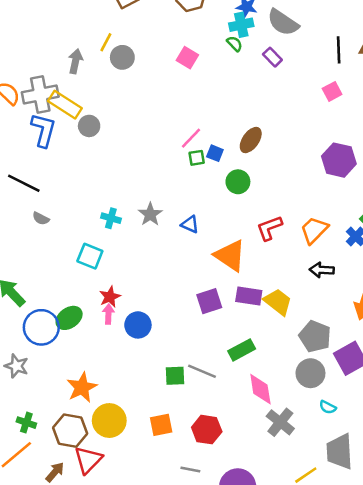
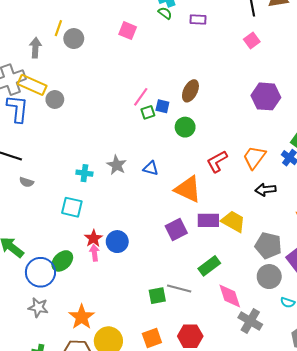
purple rectangle: (272, 57) -> (198, 20), turned -35
blue circle: (138, 325) -> (117, 242), moved
gray star: (16, 366) -> (38, 307), moved

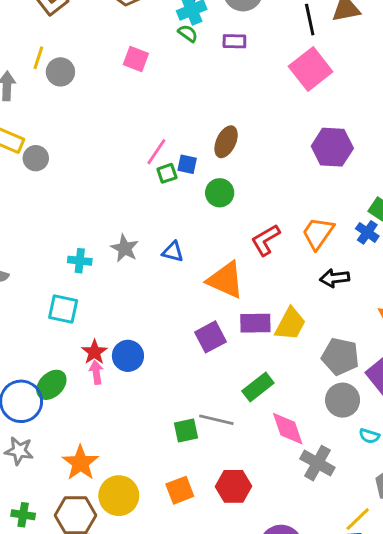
pink square: (252, 40) -> (311, 69), size x1.8
yellow trapezoid: (233, 222) -> (290, 324), turned 90

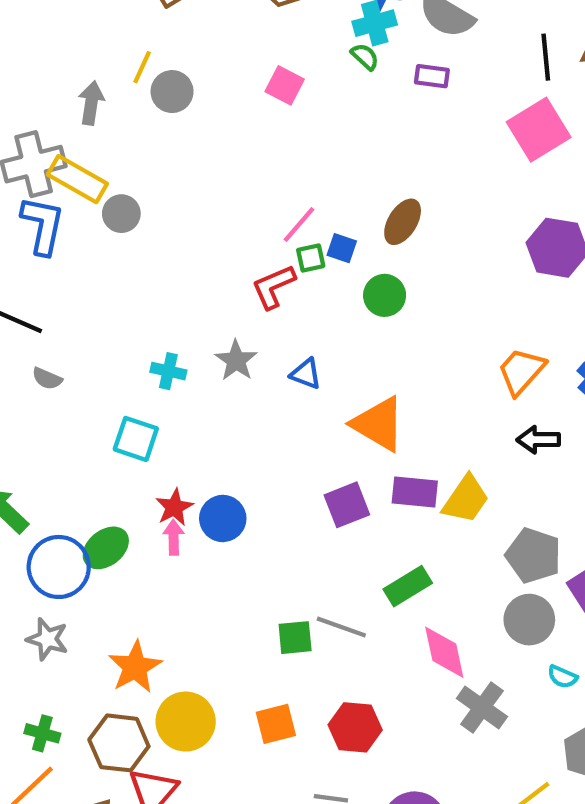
red L-shape: (266, 240) -> (273, 287), moved

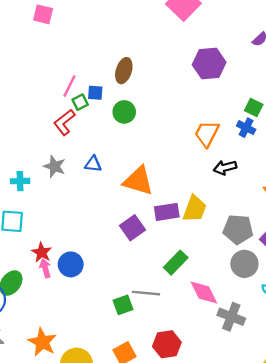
blue circle: (223, 518) -> (71, 264), moved

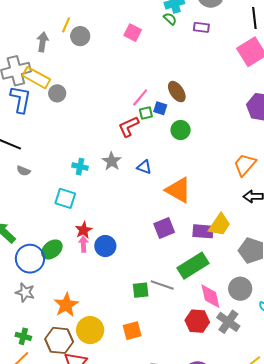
brown ellipse: (124, 71) -> (177, 92), moved, turned -65
purple rectangle: (167, 212) -> (203, 231), moved
green rectangle: (176, 263) -> (193, 266), size x1.4
gray circle: (244, 264) -> (240, 289), moved
red hexagon: (167, 344) -> (197, 321), moved

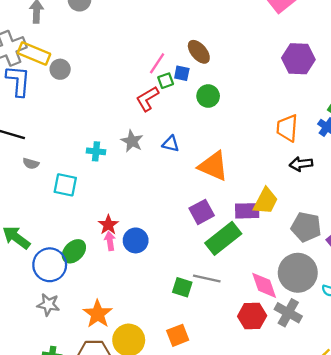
orange trapezoid: (245, 165) -> (287, 128), turned -30
cyan square: (65, 198) -> (65, 185), moved
green rectangle: (193, 266) -> (223, 238), moved
gray circle: (240, 289) -> (298, 273), size x1.4
green square: (141, 290) -> (182, 287), turned 30

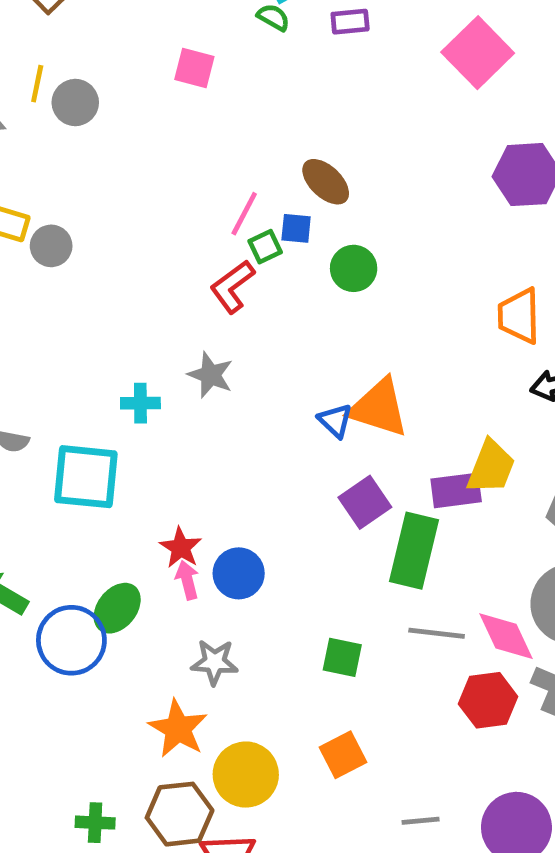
blue triangle: (171, 144) -> (335, 421), moved, turned 36
cyan square: (65, 185) -> (86, 477), size x1.4
green rectangle: (223, 238) -> (414, 551), turned -32
gray line: (207, 278) -> (437, 633), moved
gray star: (48, 305) -> (215, 662), moved

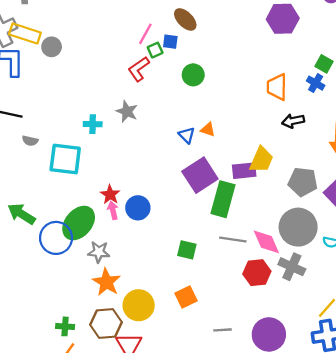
green circle: (354, 268) -> (193, 75), moved
orange triangle: (379, 408) -> (208, 130), size x0.5
purple square: (365, 502) -> (200, 175), size x1.4
green ellipse: (117, 608) -> (79, 223), size x1.4
gray star: (215, 662) -> (99, 252), moved

